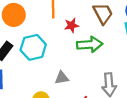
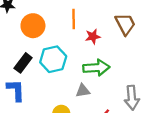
green arrow: (90, 45) -> (96, 68), moved

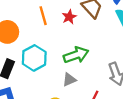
red star: (93, 36) -> (69, 17), moved

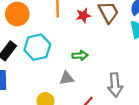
green arrow: (76, 55) -> (80, 55), size x0.6

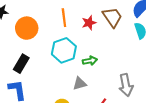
cyan hexagon: (37, 47) -> (64, 50), moved

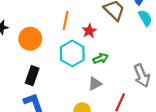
orange line: (64, 18) -> (66, 21), turned 30
red star: (89, 23) -> (89, 31), moved

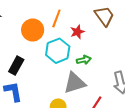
orange circle: (30, 39) -> (33, 30), moved
gray triangle: (95, 84) -> (75, 83), size x1.6

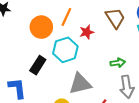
green arrow: (84, 60) -> (118, 63), moved
black rectangle: (16, 66) -> (38, 65), moved

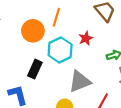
red star: (87, 32) -> (86, 38), moved

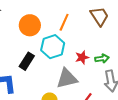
orange line: (56, 17) -> (64, 22), moved
red star: (86, 38) -> (82, 57), moved

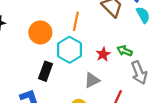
green arrow: (102, 58) -> (125, 51), turned -136
gray triangle: (67, 78) -> (92, 80), size x0.7

